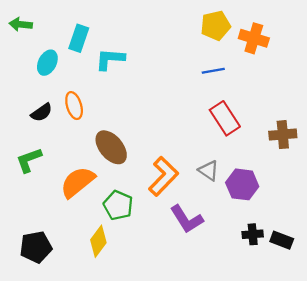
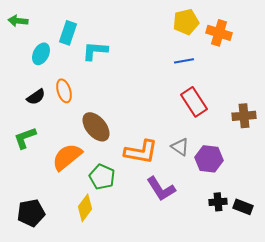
orange L-shape: (163, 176) -> (141, 152), turned 56

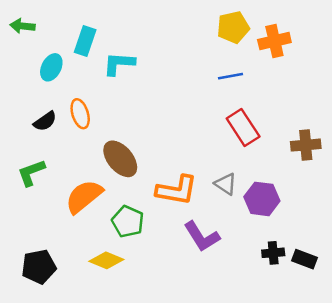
orange cross: (219, 33) -> (274, 41), turned -30
yellow diamond: (85, 208) -> (106, 260), turned 76

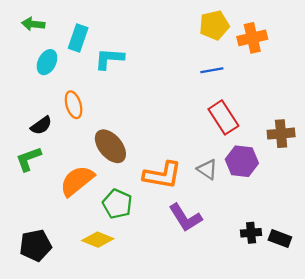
green arrow: (22, 26) -> (33, 24), moved
black semicircle: (45, 121) -> (41, 126), moved
purple hexagon: (262, 199) -> (242, 161), moved

